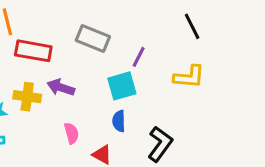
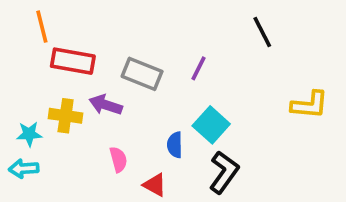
gray rectangle: (93, 39) -> (142, 74), moved
yellow L-shape: (189, 77) -> (310, 105), moved
cyan square: (122, 86) -> (211, 125), moved, turned -32

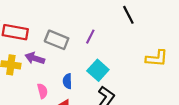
blue semicircle: (175, 145) -> (67, 81), moved

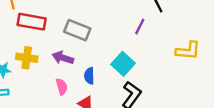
purple line: (90, 37) -> (140, 26), moved
purple arrow: (35, 58) -> (63, 58), moved

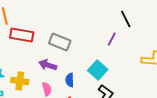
yellow cross: (27, 58) -> (20, 81), moved

